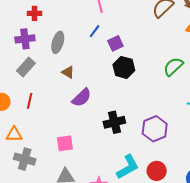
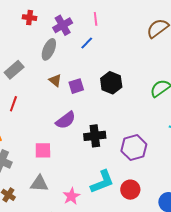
purple cross: (25, 39) -> (63, 25), moved, turned -30
purple square: (115, 43) -> (76, 86), moved
purple semicircle: (82, 98) -> (66, 120), moved

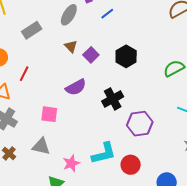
purple square: (76, 86) -> (91, 55), turned -35
red line: (13, 104) -> (24, 74), moved
black cross: (95, 136) -> (113, 99), moved, turned -30

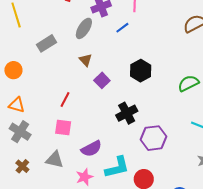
purple square: (91, 55) -> (102, 80), moved
red line: (24, 74) -> (65, 100), moved
purple semicircle: (76, 87) -> (91, 149), moved

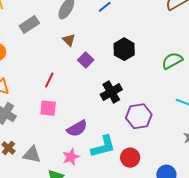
gray triangle: (55, 160) -> (32, 155), moved

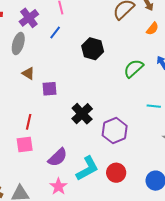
black hexagon: (124, 49) -> (93, 49), moved
purple square: (86, 60) -> (49, 89), turned -35
red line: (49, 80) -> (29, 122), moved

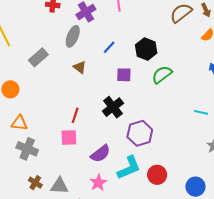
blue line: (55, 33) -> (109, 47), moved
green semicircle: (134, 68) -> (162, 75), moved
purple square: (49, 89) -> (124, 75), moved
black cross: (82, 114) -> (113, 107), moved
purple hexagon: (115, 131) -> (140, 133), moved

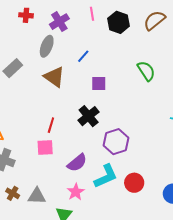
black hexagon: (146, 49) -> (119, 22), moved
brown triangle: (80, 67) -> (54, 77), size x1.6
green semicircle: (162, 75) -> (146, 71), moved, turned 95

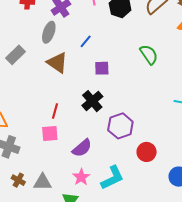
cyan L-shape: (106, 176) -> (112, 178), moved
red circle: (134, 183) -> (147, 152), moved

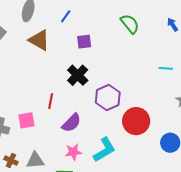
red line: (55, 111) -> (51, 101), moved
pink square: (50, 133) -> (26, 120), moved
red circle: (147, 152) -> (136, 121), size x1.4
pink star: (81, 177) -> (73, 152), turned 30

